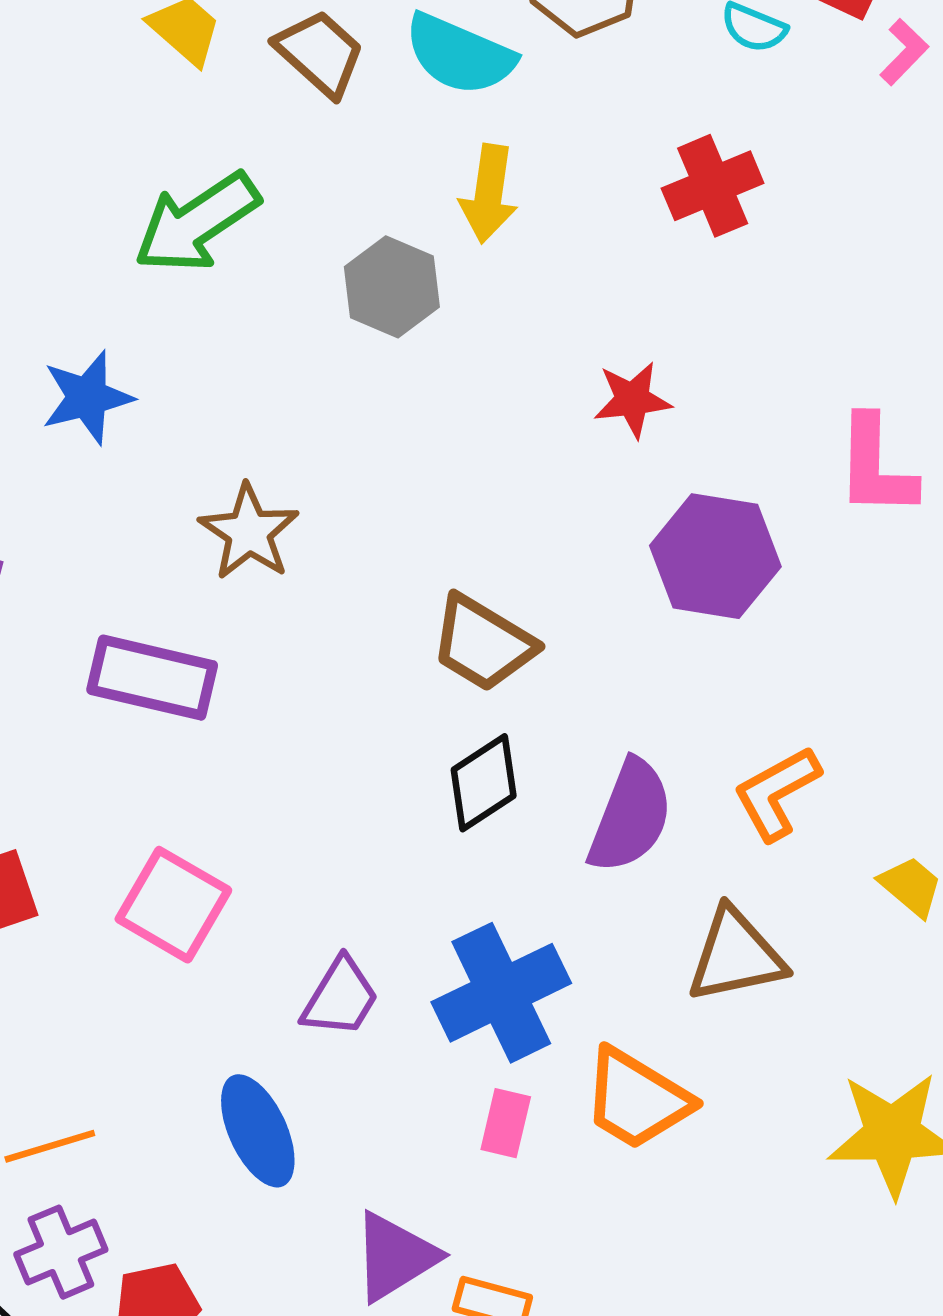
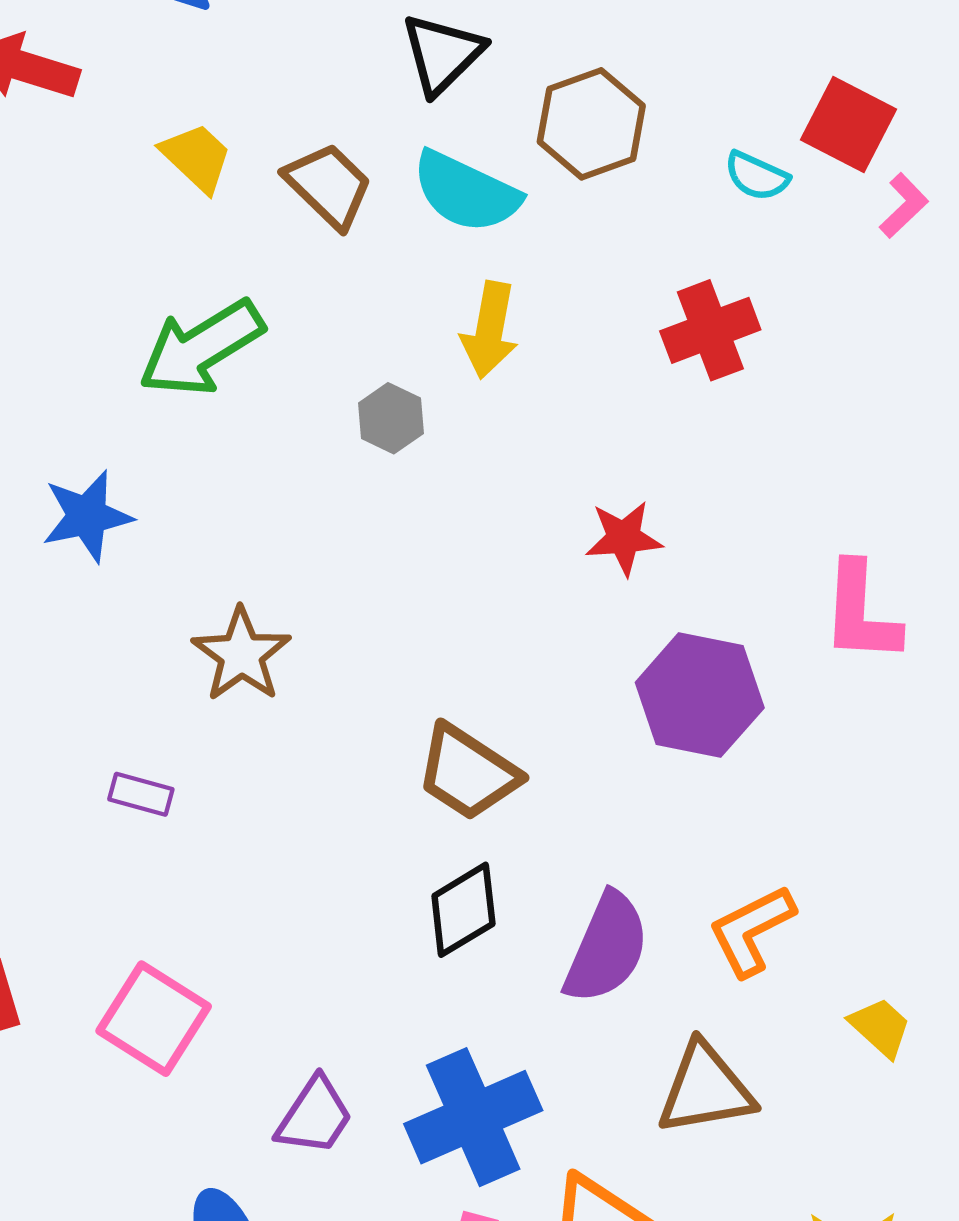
gray hexagon: (392, 287) -> (391, 418), size x0.7
purple rectangle: (152, 678) -> (141, 794), size x0.5

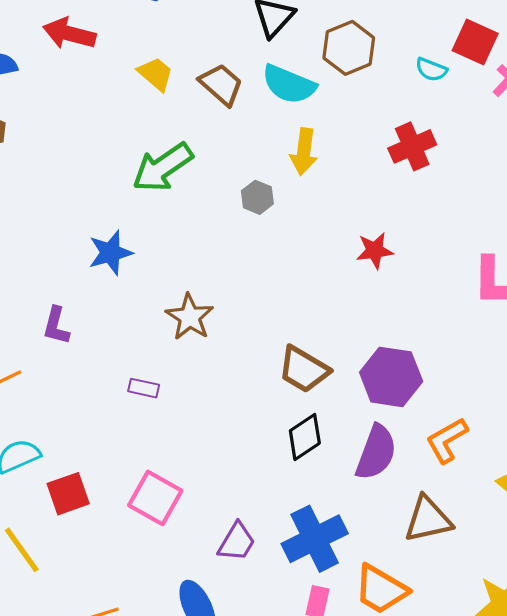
purple hexagon: (700, 695) -> (391, 377), moved

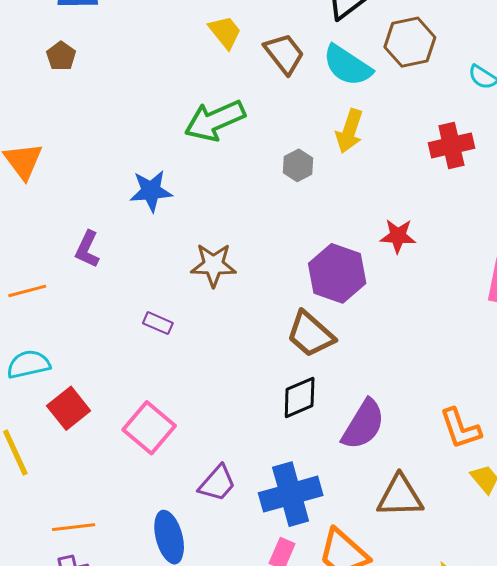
brown star: (190, 317) -> (213, 265), turned 30
purple hexagon: (391, 377) -> (337, 273), moved
orange L-shape: (447, 440) -> (460, 429), moved, turned -90
red square: (68, 494) -> (69, 408), turned -30

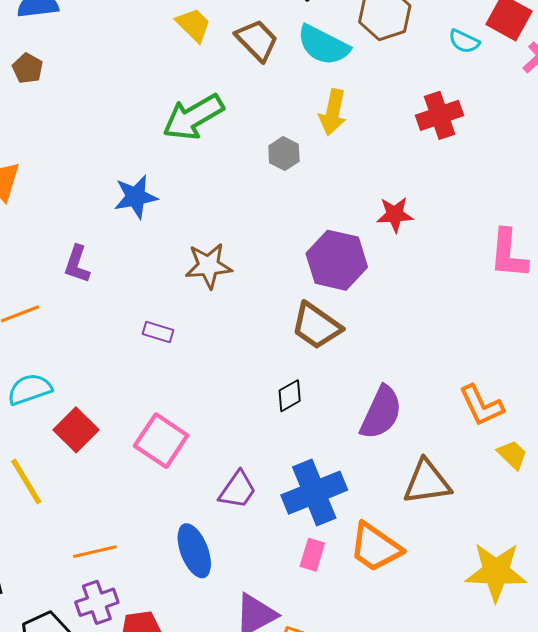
black diamond: (300, 398) -> (290, 396), moved, size x0.7

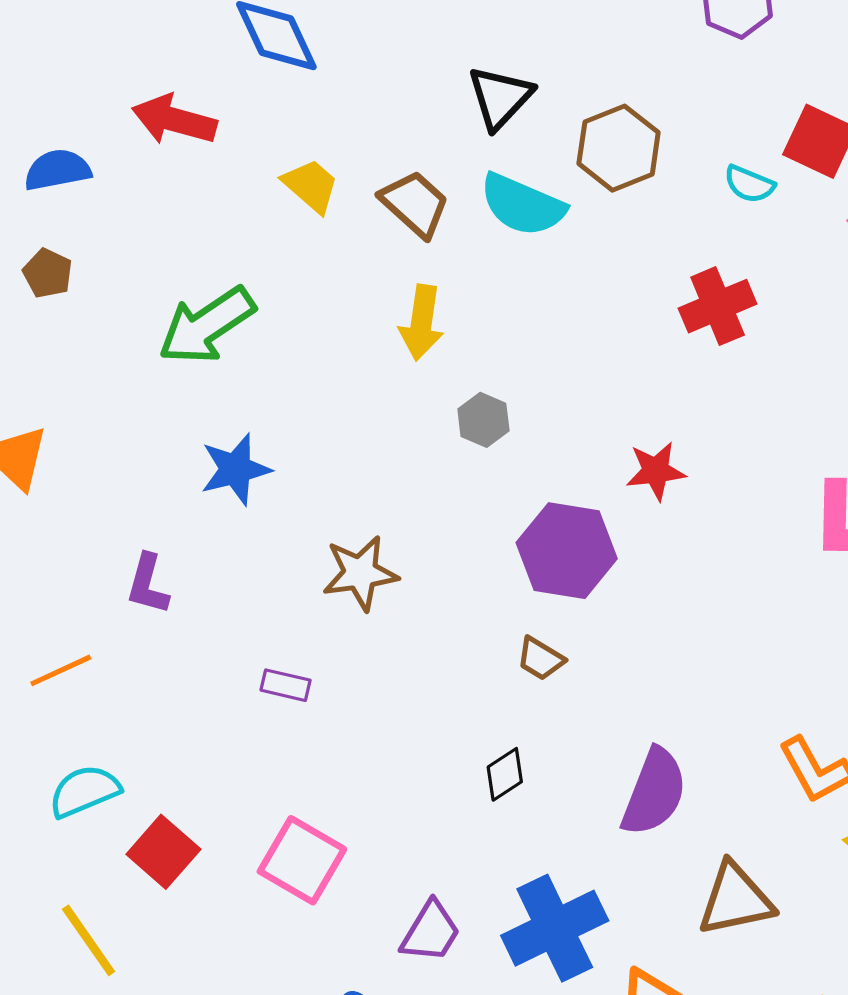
yellow arrow: (333, 112) -> (421, 323), moved
green arrow: (193, 117) -> (207, 325), moved
gray hexagon: (284, 154) -> (483, 420), moved
brown trapezoid: (316, 326) -> (540, 659), size x0.6

